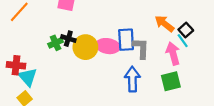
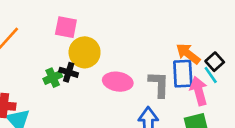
blue rectangle: (126, 40) -> (183, 74), moved
yellow circle: (85, 47) -> (85, 52), moved

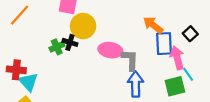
orange arrow: (188, 54) -> (153, 25), moved
cyan line: (211, 75) -> (188, 74), moved
gray L-shape: (159, 84) -> (130, 60), moved

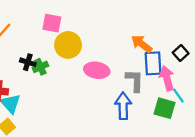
black cross: (70, 42) -> (28, 62), moved
gray L-shape: (130, 60) -> (135, 81), moved
green square: (175, 86) -> (165, 108), turned 30

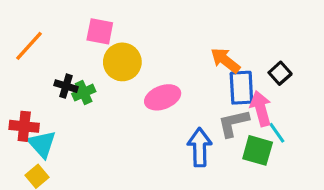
pink ellipse: (97, 70) -> (163, 97), turned -30
gray L-shape: (135, 81) -> (233, 123), moved, turned -105

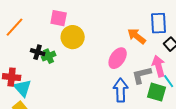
blue rectangle: (241, 88) -> (159, 23), moved
pink ellipse: (163, 97) -> (118, 58), moved, turned -35

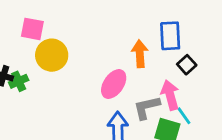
orange arrow: (137, 36) -> (140, 54), turned 48

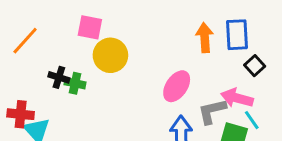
orange arrow: (140, 54) -> (205, 38), moved
green cross: (19, 81) -> (75, 83), turned 36
pink arrow: (170, 95) -> (237, 98), turned -60

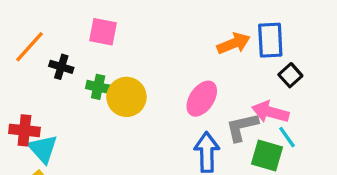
orange arrow: (205, 38) -> (234, 43), turned 72
yellow circle: (110, 55) -> (126, 97), moved
black cross: (59, 77) -> (61, 67), moved
green cross: (75, 83) -> (98, 87), moved

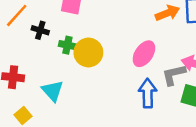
cyan triangle: (43, 149) -> (53, 91), moved

